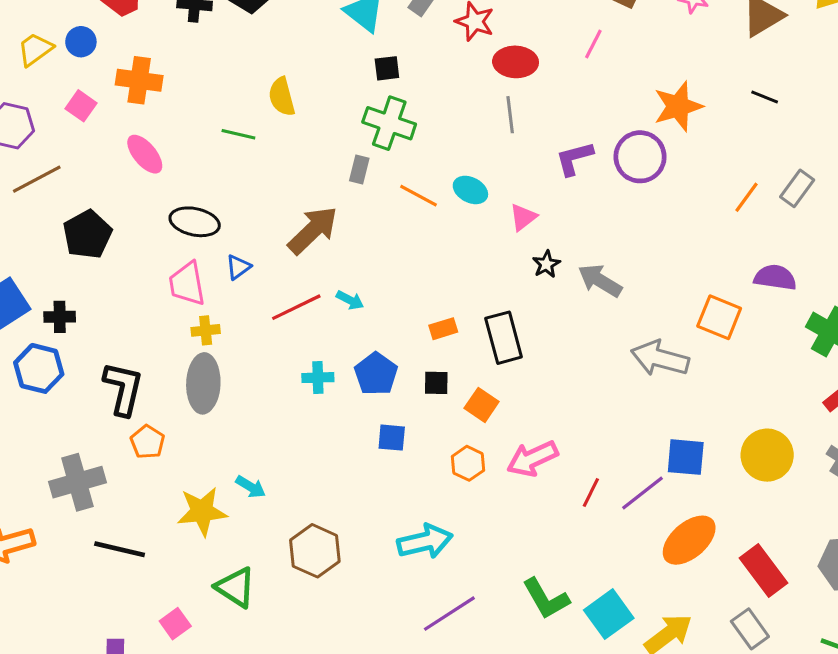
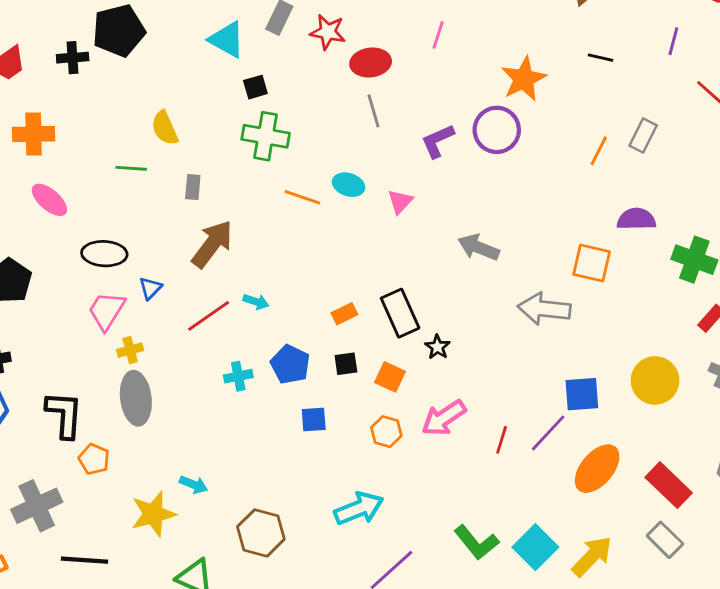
gray rectangle: (359, 170) -> (193, 187), moved
black star: (546, 264) -> (437, 347), moved
pink trapezoid: (187, 284) -> (107, 311), turned 51

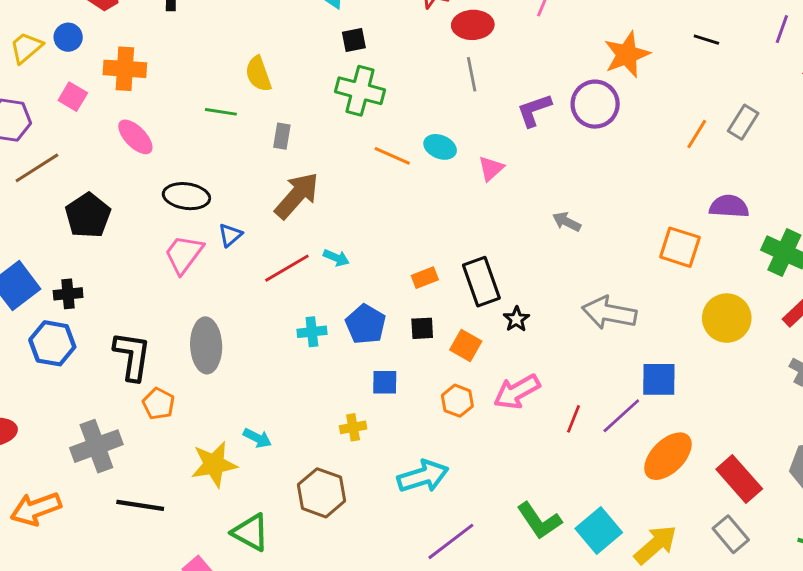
gray arrow: (479, 247) -> (567, 222), size x0.7
gray arrow: (544, 309) -> (609, 313), moved
yellow cross: (130, 350) -> (353, 427), moved
yellow circle: (655, 380) -> (727, 318), moved

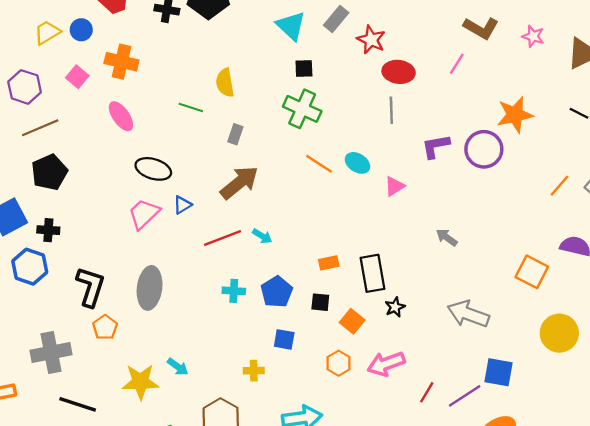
black pentagon: (88, 215) -> (49, 172), moved

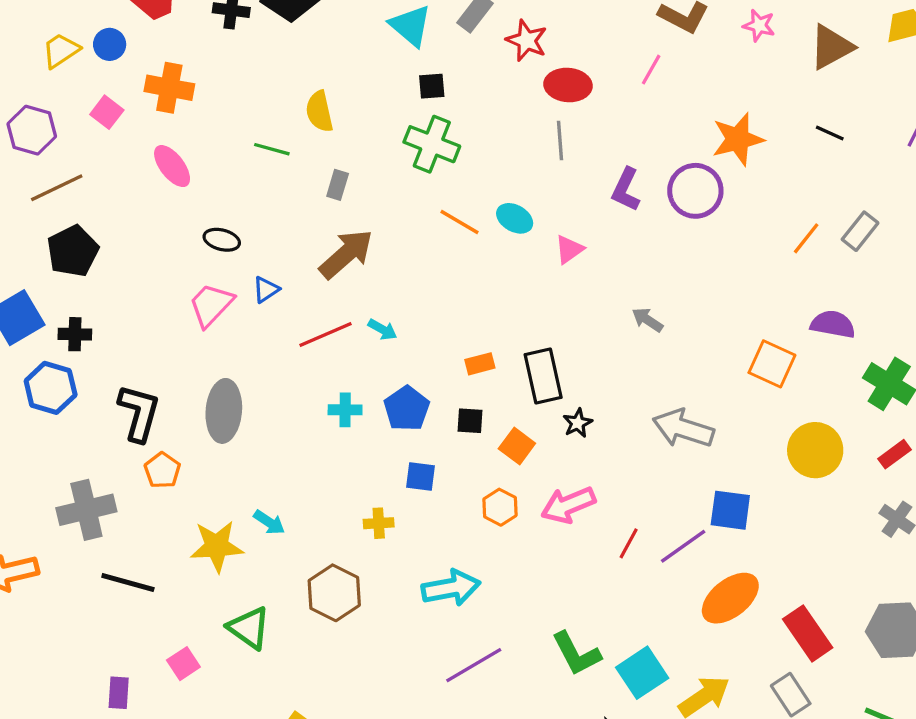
purple L-shape: (436, 146) -> (626, 190), turned -52
black ellipse: (153, 169) -> (222, 240), size x0.7

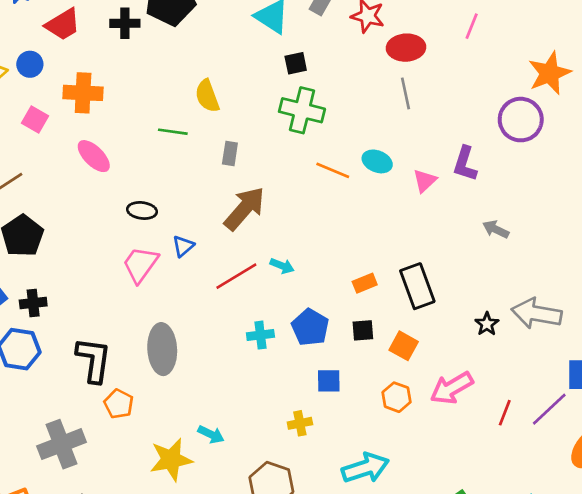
purple L-shape: (626, 190) -> (465, 164), moved
black star: (578, 423) -> (487, 324), moved

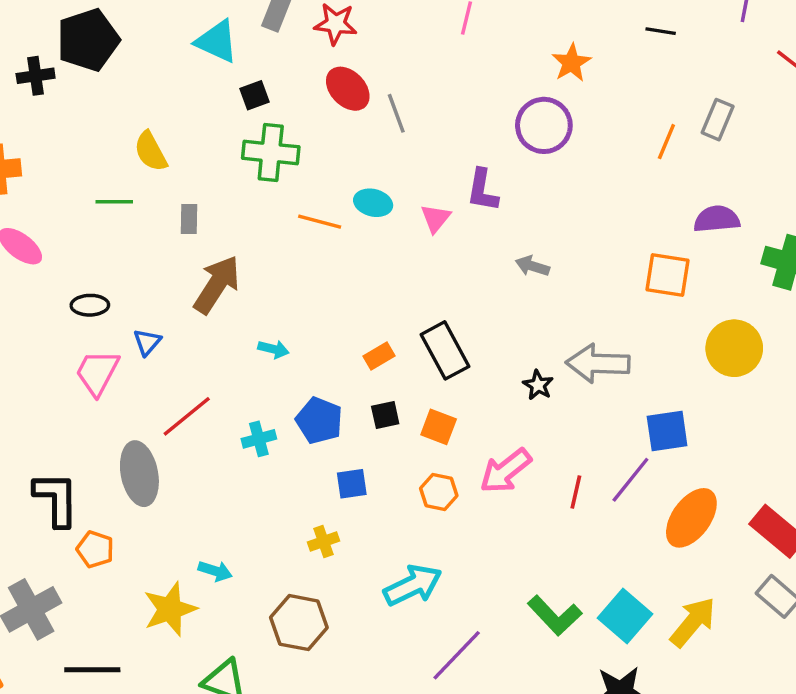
red ellipse: (406, 48) -> (348, 89), moved, turned 57
orange star: (550, 73) -> (571, 63), size x0.7
red line: (236, 276) -> (187, 416), moved

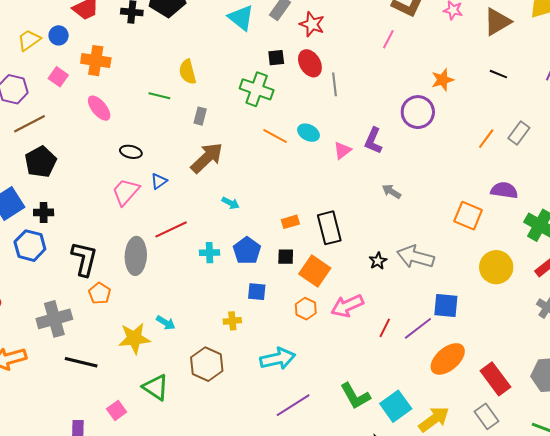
black square: (255, 95) -> (276, 58), moved
orange square: (439, 427) -> (315, 271), size x1.4

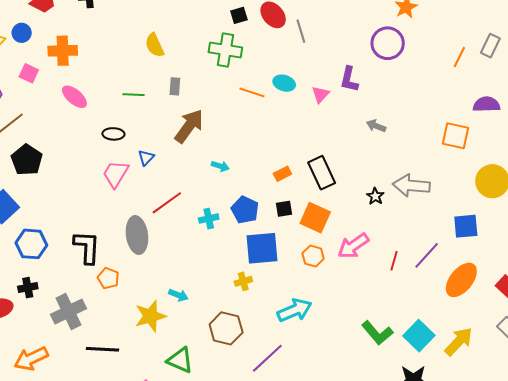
green line: (159, 96) -> (134, 95), moved
black cross: (44, 212) -> (28, 288), moved
blue square: (257, 292) -> (262, 248), size x1.8
blue square: (446, 305) -> (466, 226), moved
purple line: (293, 405) -> (267, 358), moved

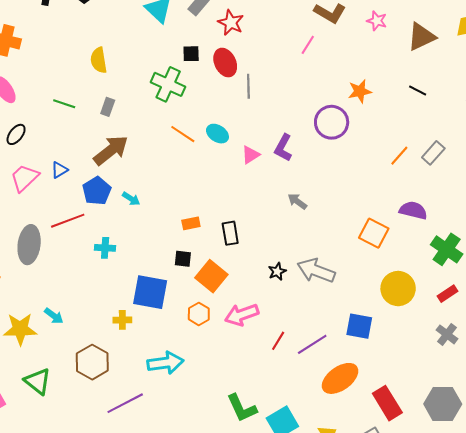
black ellipse: (113, 134) -> (16, 134), moved, turned -70
black rectangle: (322, 173) -> (230, 233), size x0.7
blue pentagon: (245, 210) -> (97, 191), moved

